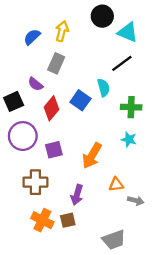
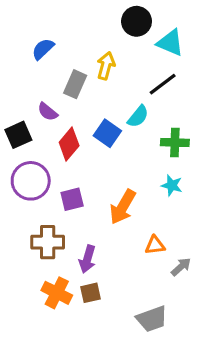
yellow arrow: (62, 31) -> (106, 66), moved
cyan semicircle: (103, 88) -> (138, 116), turned 54
purple arrow: (77, 195) -> (87, 259), moved
gray arrow: (136, 201) -> (181, 267), turned -56

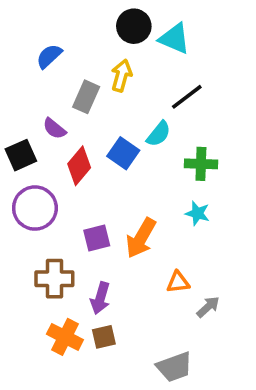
black circle: (137, 21) -> (134, 26), moved
cyan triangle: (170, 43) -> (174, 39), moved
purple square: (72, 199) -> (97, 238), moved

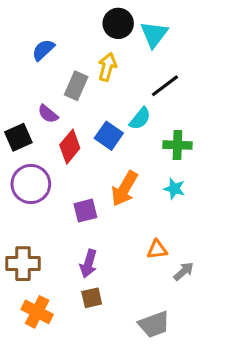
cyan triangle: (174, 39) -> (154, 34), turned 44
orange arrow: (141, 238) -> (124, 189), moved
brown cross: (54, 279) -> (23, 264), moved
orange cross: (65, 337) -> (37, 312), moved

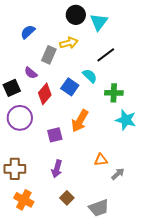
yellow arrow: (107, 67) -> (69, 43), turned 60
cyan semicircle: (140, 119) -> (90, 76), turned -84
cyan star: (174, 189) -> (126, 120), moved, size x1.5
brown square: (92, 298) -> (67, 198), moved, turned -32

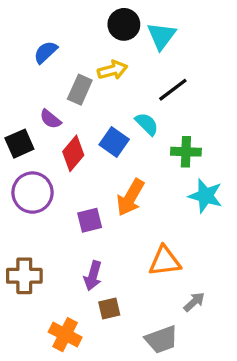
orange triangle: (101, 160) -> (165, 261), size x1.5
gray arrow: (118, 174) -> (194, 302), moved
brown square: (67, 198) -> (109, 308), moved, turned 32
orange cross: (24, 200) -> (65, 335), moved

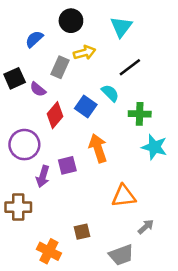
black circle: (124, 24) -> (71, 21), moved
black square: (19, 144) -> (15, 78), moved
orange arrow: (130, 197) -> (98, 148), turned 132
purple arrow: (93, 276) -> (43, 176), moved

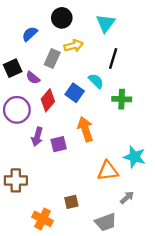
black line: (130, 67) -> (113, 59), turned -36
purple circle: (24, 145) -> (17, 110), moved
cyan star: (154, 147) -> (135, 157), moved
purple arrow: (43, 176) -> (37, 137), moved

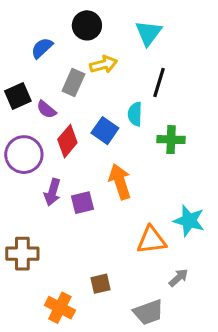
cyan semicircle: (96, 81) -> (135, 114), turned -133

